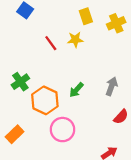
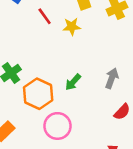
red line: (51, 43) -> (45, 16), moved

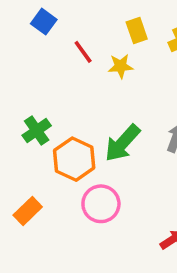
green arrow: (73, 82) -> (122, 143), size x1.6

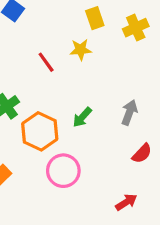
red line: (83, 52) -> (46, 62), moved
green arrow: (122, 143) -> (82, 117), size x0.6

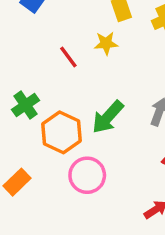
green arrow: (82, 117) -> (108, 117), size x1.5

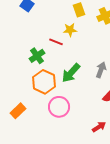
red line: (68, 57) -> (56, 42), moved, turned -32
green cross: (26, 105) -> (37, 56), moved

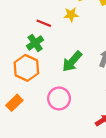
red line: (56, 42) -> (44, 23), moved
orange hexagon: (44, 82) -> (26, 68), moved

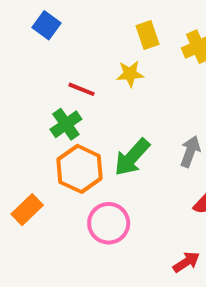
orange hexagon: (26, 68) -> (80, 169), moved
orange rectangle: (14, 103) -> (27, 210), moved

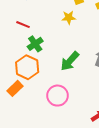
red line: (81, 89) -> (23, 25), moved
orange hexagon: (80, 169) -> (27, 67), moved

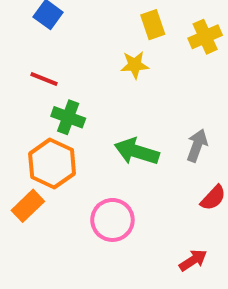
green cross: (35, 44) -> (68, 117), turned -35
green arrow: (70, 61) -> (137, 151), turned 65

